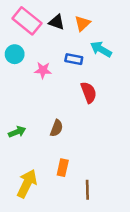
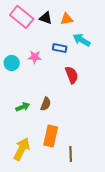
orange triangle: (82, 23) -> (67, 19), turned 32
cyan circle: (15, 54) -> (12, 63), moved
green arrow: (17, 132) -> (23, 107), moved
orange rectangle: (63, 168) -> (51, 136), size x1.5

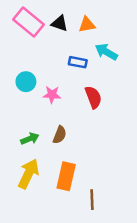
pink star: (35, 57) -> (52, 95), moved
cyan circle: (12, 63) -> (26, 82), moved
yellow arrow: (22, 149) -> (29, 174), moved

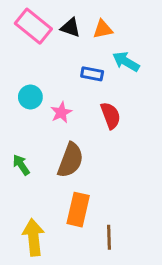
pink star: (52, 95) -> (61, 112), turned -30
brown semicircle: (60, 135) -> (70, 160), size x1.6
green arrow: (30, 139) -> (21, 165), moved, turned -102
yellow arrow: (29, 174) -> (33, 237), moved, turned -32

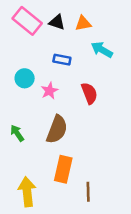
blue rectangle: (92, 74) -> (62, 60), moved

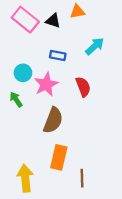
orange triangle: (83, 23) -> (77, 11), moved
cyan arrow: (102, 50) -> (95, 46), turned 108
pink star: (49, 91) -> (46, 84), size x1.5
green arrow: (17, 133) -> (16, 99), moved

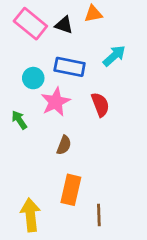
blue rectangle: (58, 55) -> (70, 67), size x1.5
cyan circle: (23, 73) -> (33, 78), moved
brown semicircle: (53, 120) -> (64, 145), size x0.6

